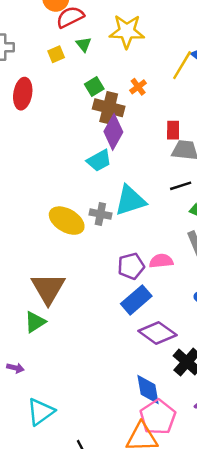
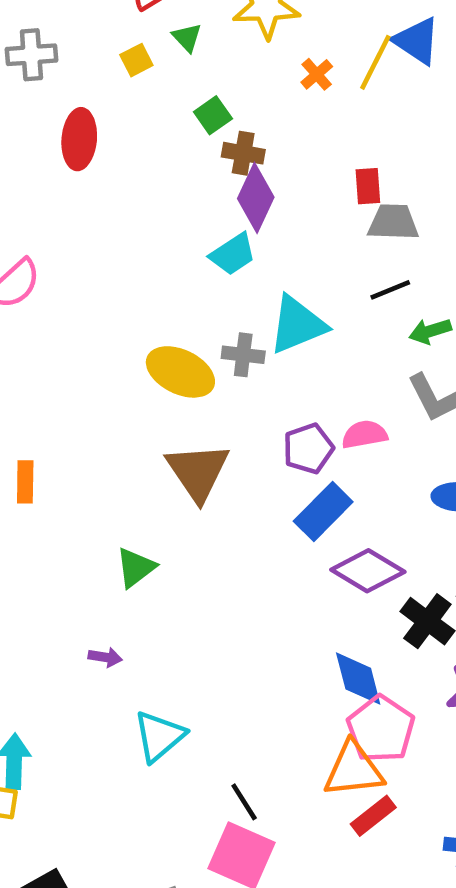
orange cross: (138, 87) -> (317, 74), moved
brown cross: (109, 108) -> (243, 153), size x0.7
brown triangle: (48, 288) -> (198, 472), moved

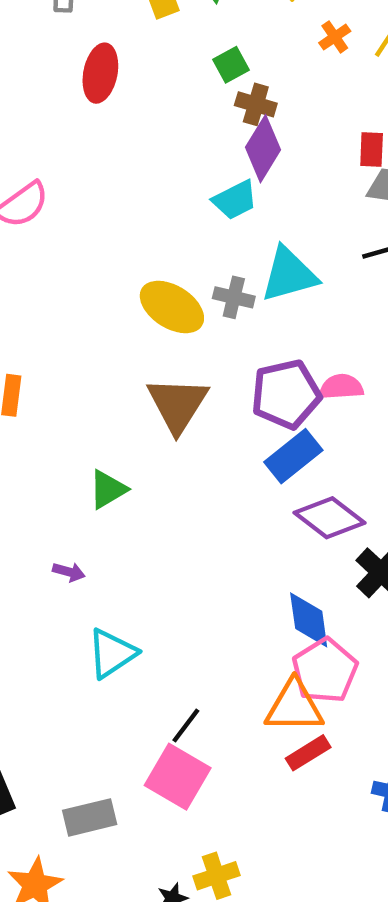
purple pentagon: (308, 449) -> (286, 394), size x1.4
black line: (244, 802) -> (186, 725), turned 63

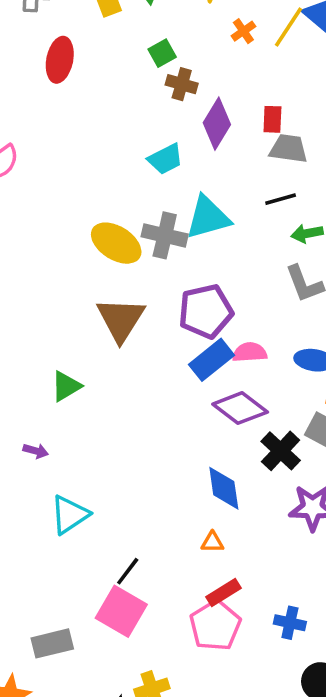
purple diamond: (263, 149) -> (217, 124), moved
gray cross: (234, 297) -> (165, 235), size x1.4
pink semicircle: (341, 387) -> (250, 352), moved
pink pentagon: (325, 671) -> (215, 626), moved
orange triangle: (294, 706) -> (212, 542), moved, size x0.5

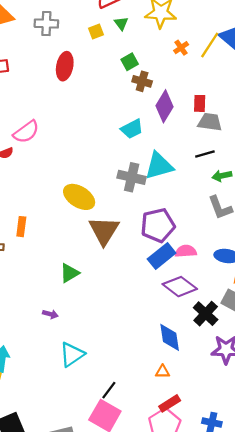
yellow ellipse: (116, 243) -> (79, 197), moved

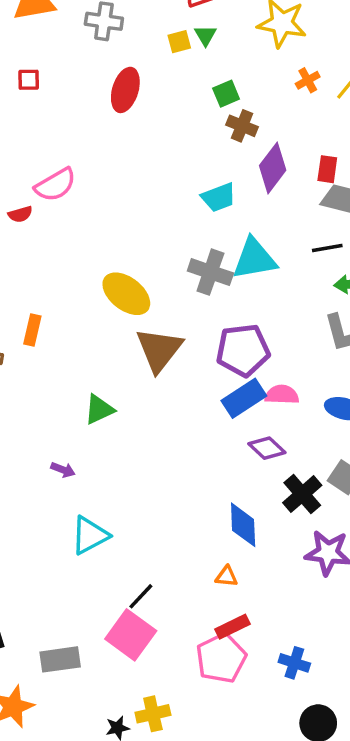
green triangle: (121, 23) -> (205, 35), moved
purple diamond: (180, 287) -> (267, 448), size x0.7

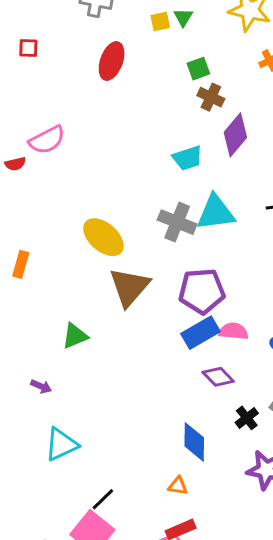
black cross: (302, 494) -> (247, 418), size x0.7

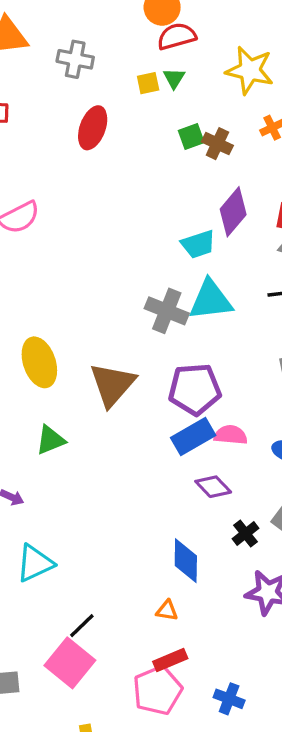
brown cross: (211, 97) -> (217, 144), moved
cyan trapezoid: (187, 158) -> (198, 244), moved
yellow ellipse: (103, 237) -> (39, 362), moved, turned 30

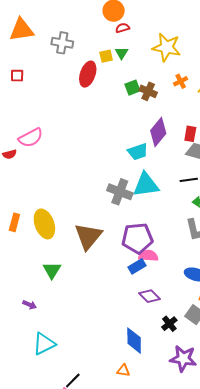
red semicircle: (177, 36) -> (123, 28), size x0.6
red ellipse: (93, 128) -> (88, 74), moved
pink semicircle: (231, 435) -> (148, 256), moved
blue rectangle: (193, 436) -> (137, 266), size x0.7
green triangle: (50, 440) -> (52, 270), turned -36

